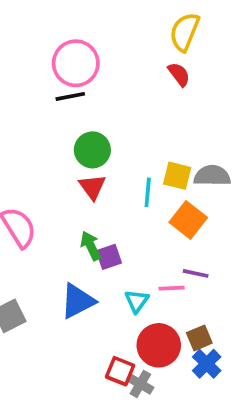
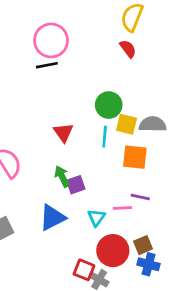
green circle: (92, 150) -> (109, 105), moved
orange square: (188, 220) -> (135, 157), turned -32
blue cross: (207, 364) -> (149, 264), turned -30

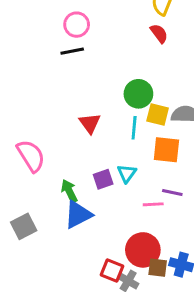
pink circle: (51, 40) -> (77, 25), size x0.7
green arrow: (62, 176) -> (69, 191), moved
cyan triangle: (96, 218) -> (127, 173), moved
brown square: (143, 245) -> (158, 268), moved, turned 30

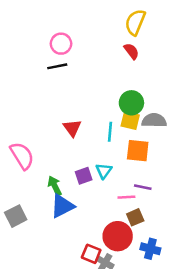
green circle: (138, 94) -> (131, 103), moved
brown square: (158, 268) -> (135, 217), moved, turned -30

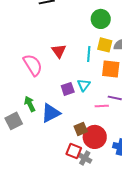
green circle: (131, 103) -> (101, 19), moved
pink semicircle: (22, 156) -> (33, 65), moved
green arrow: (55, 186) -> (30, 104), moved
brown square: (135, 217) -> (81, 129), moved

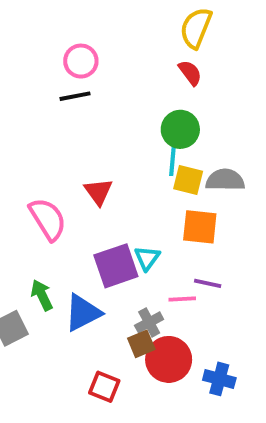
cyan line: (89, 54) -> (173, 161), moved
purple square: (68, 89) -> (116, 266), size x1.6
red square: (74, 151) -> (104, 387), moved
gray cross: (85, 158) -> (149, 322), moved, turned 32

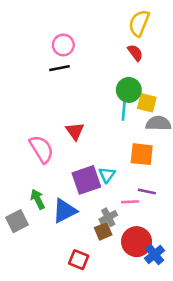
yellow square: (188, 180) -> (147, 103), moved
red circle: (169, 359) -> (137, 242), moved
blue cross: (219, 379) -> (155, 254), turned 36

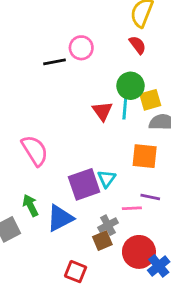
pink circle: (63, 45) -> (81, 48), moved
yellow square: (147, 103) -> (150, 100), turned -30
red triangle: (75, 131) -> (102, 111), moved

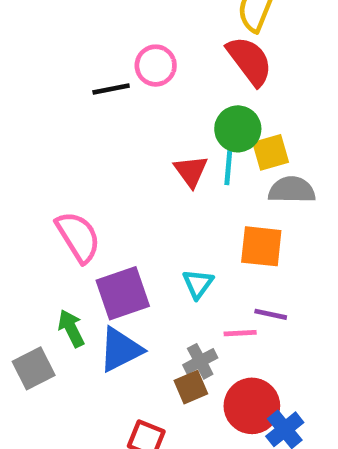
red semicircle: (138, 45) -> (250, 61), size x1.6
purple square: (84, 184) -> (123, 293), moved

